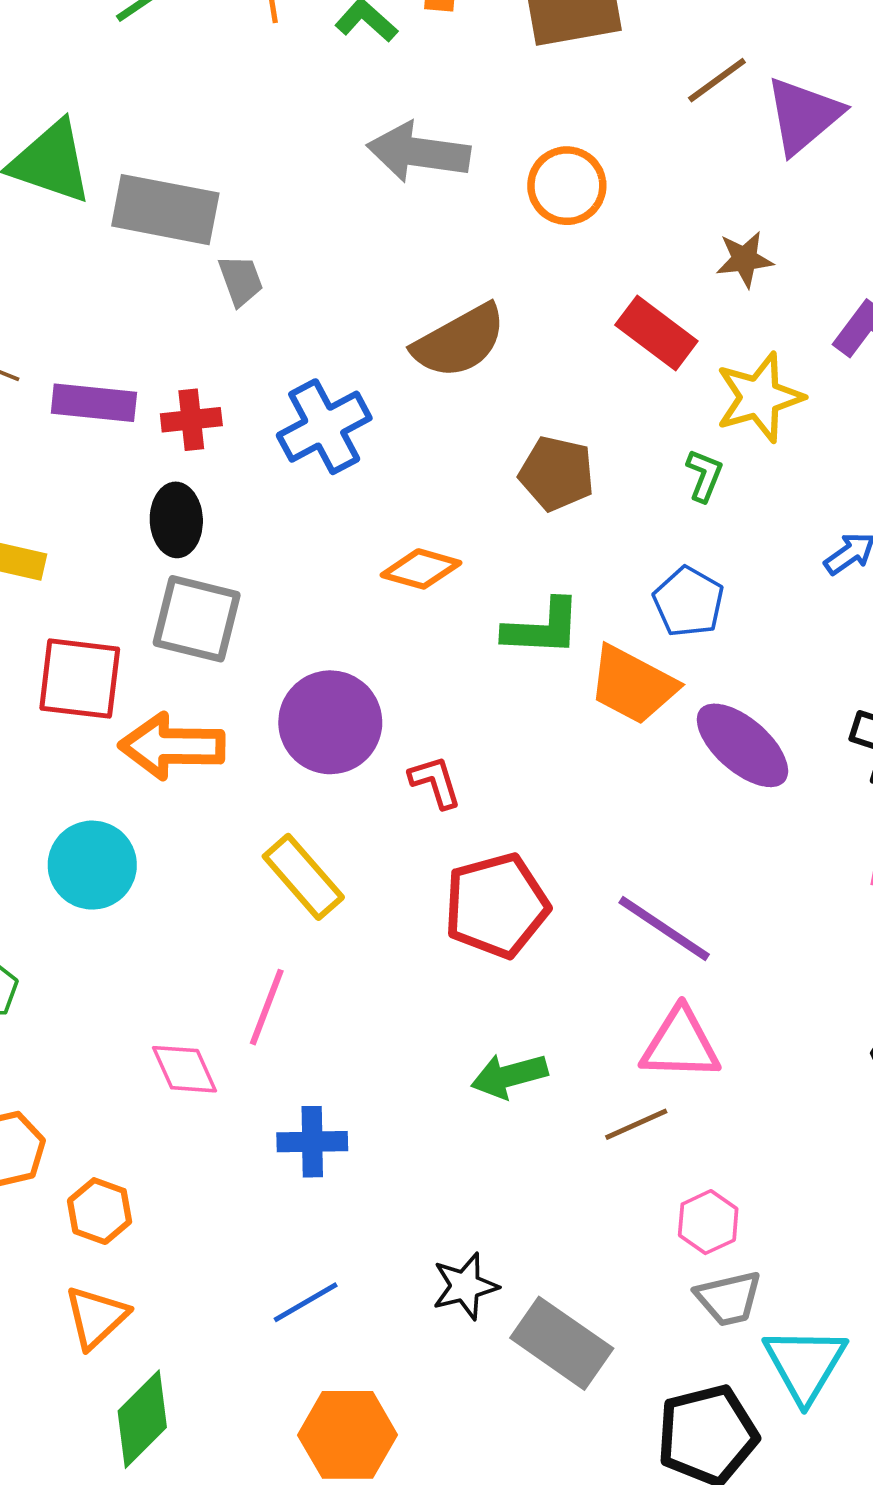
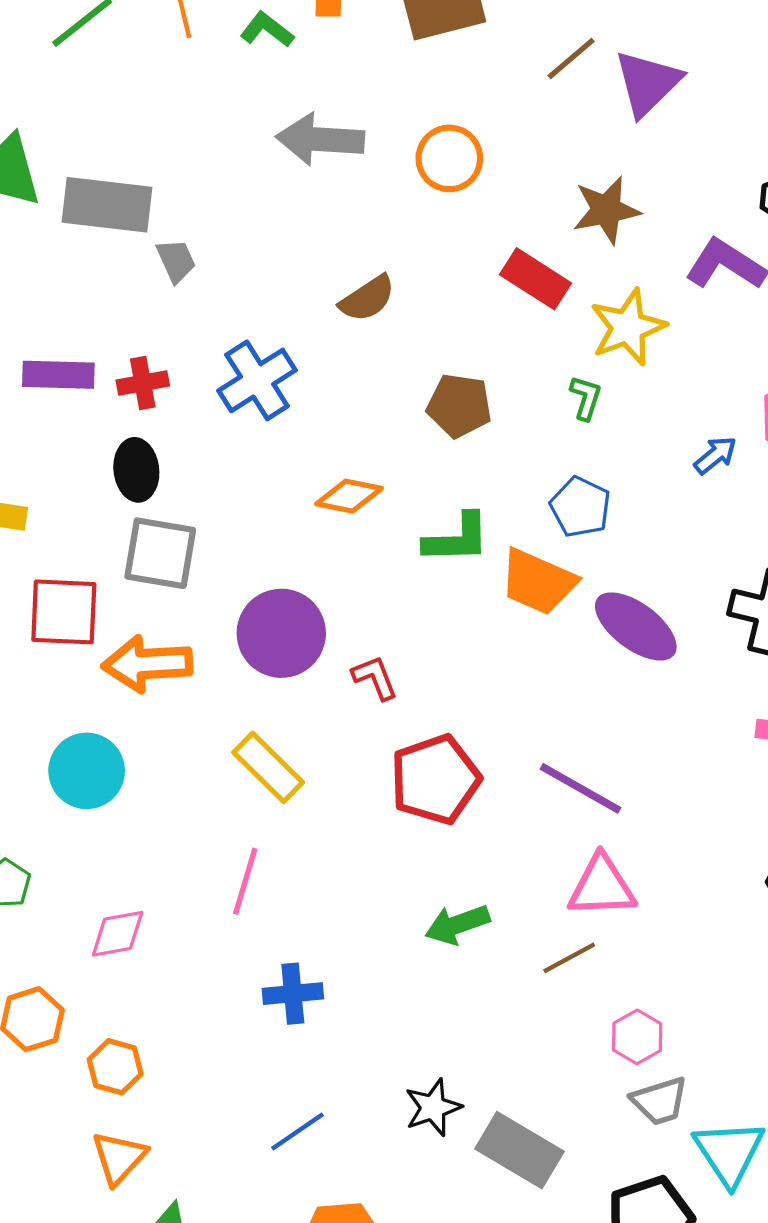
brown star: (745, 259) -> (606, 210), size x1.4
brown semicircle: (459, 341) -> (367, 299), size x0.7
pink diamond: (184, 1069) -> (118, 934), moved, turned -72

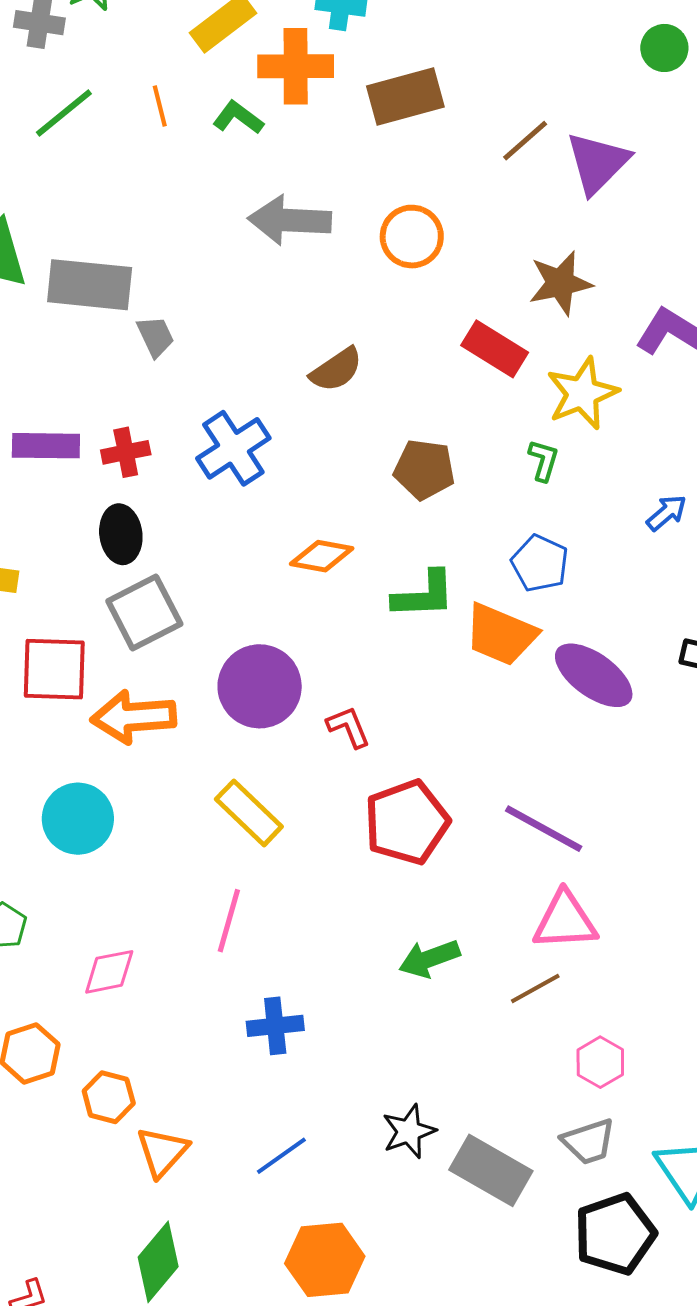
gray square: (160, 553) -> (144, 612), turned -36
gray trapezoid: (660, 1101) -> (589, 1141), moved
orange triangle: (119, 1158) -> (162, 1152), moved

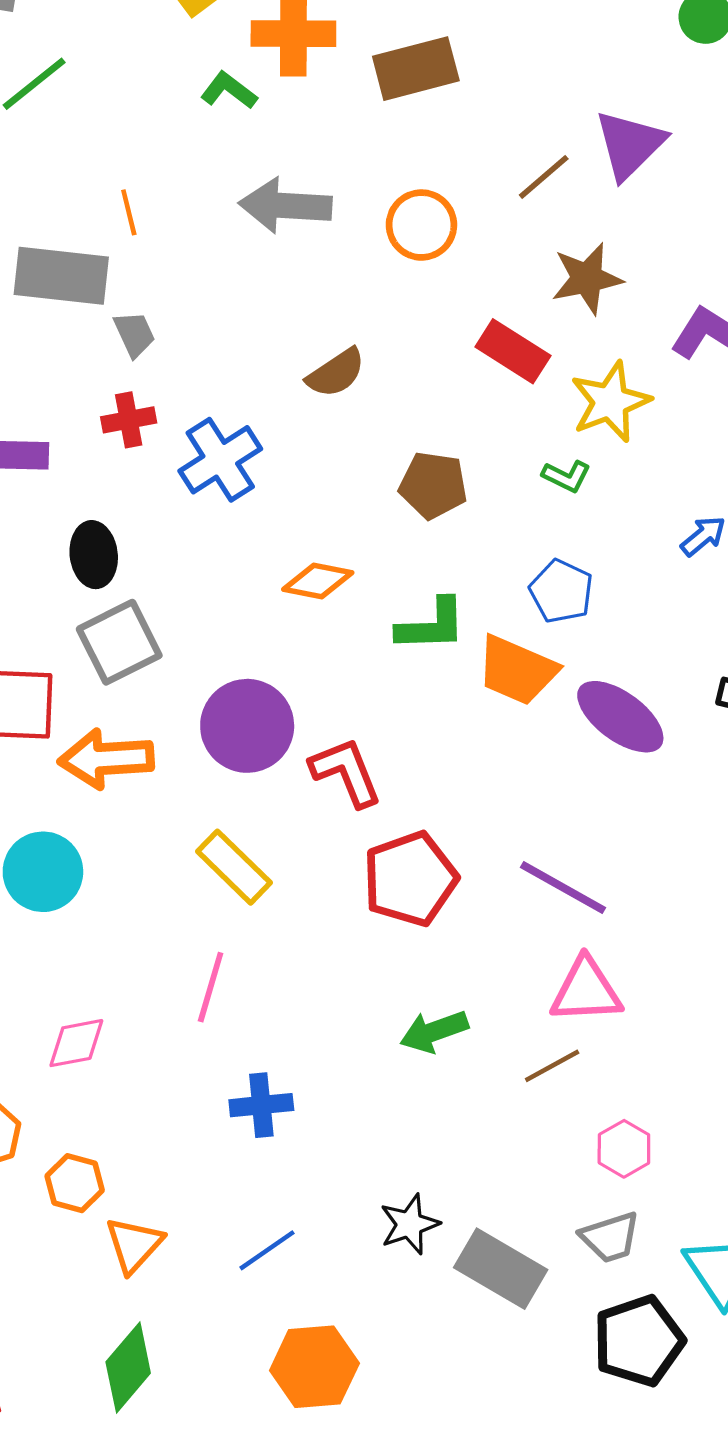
orange line: (160, 106) -> (129, 212), moved
brown line: (525, 141) -> (544, 177), moved
red cross: (126, 452) -> (129, 420), moved
green L-shape: (543, 460) -> (566, 476), turned 99
red L-shape: (348, 727) -> (346, 772), size x1.5

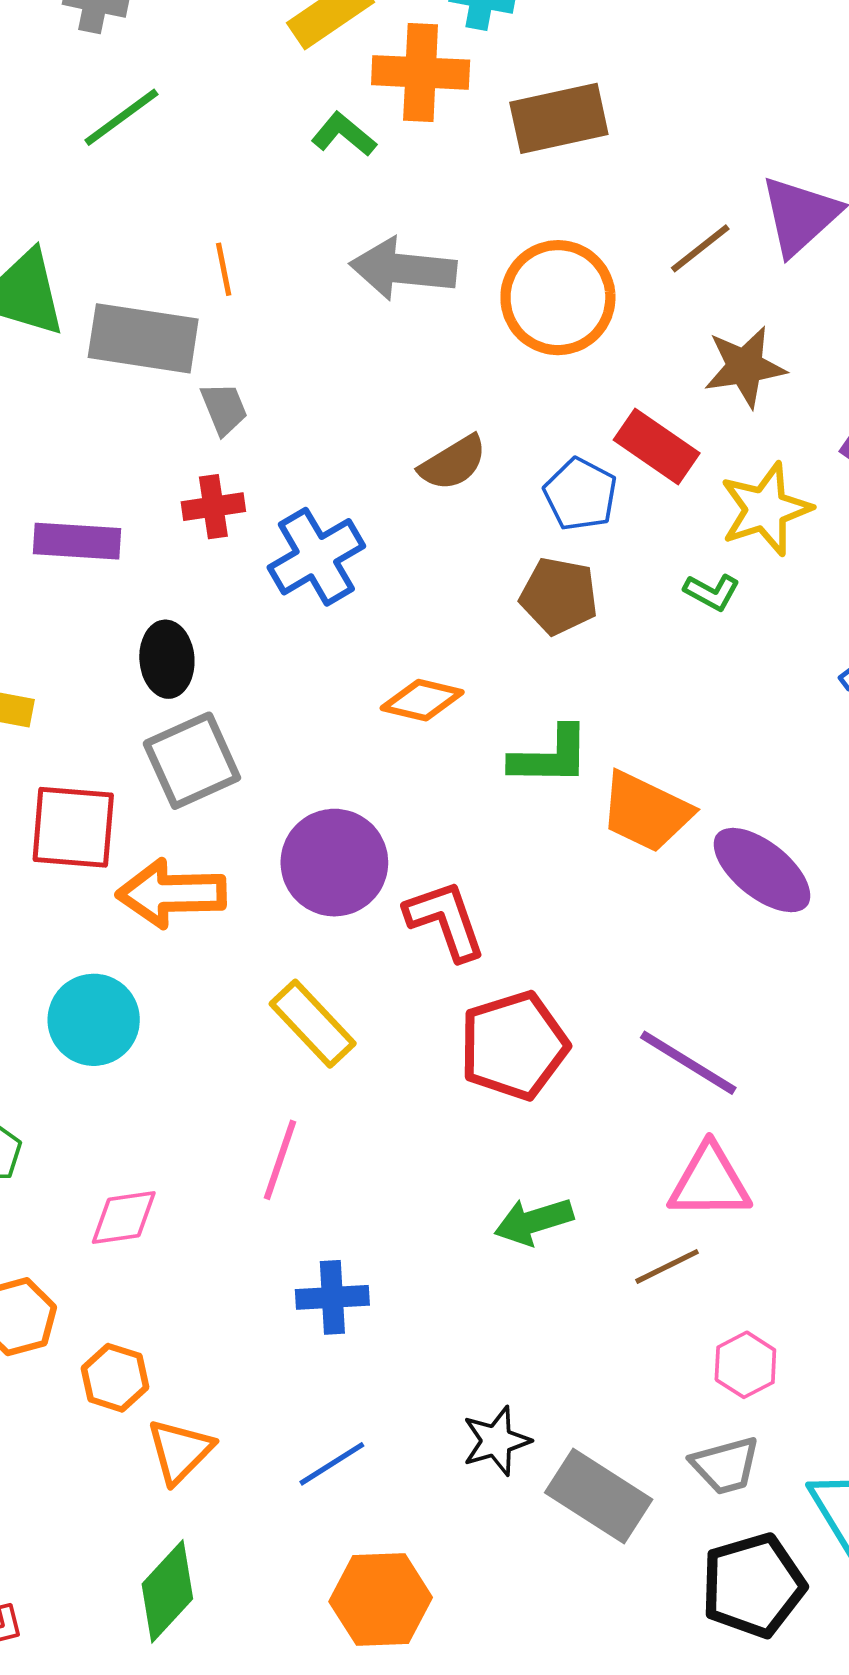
orange circle: (421, 225) -> (558, 298), size x1.4
blue pentagon: (561, 591) -> (580, 494), moved

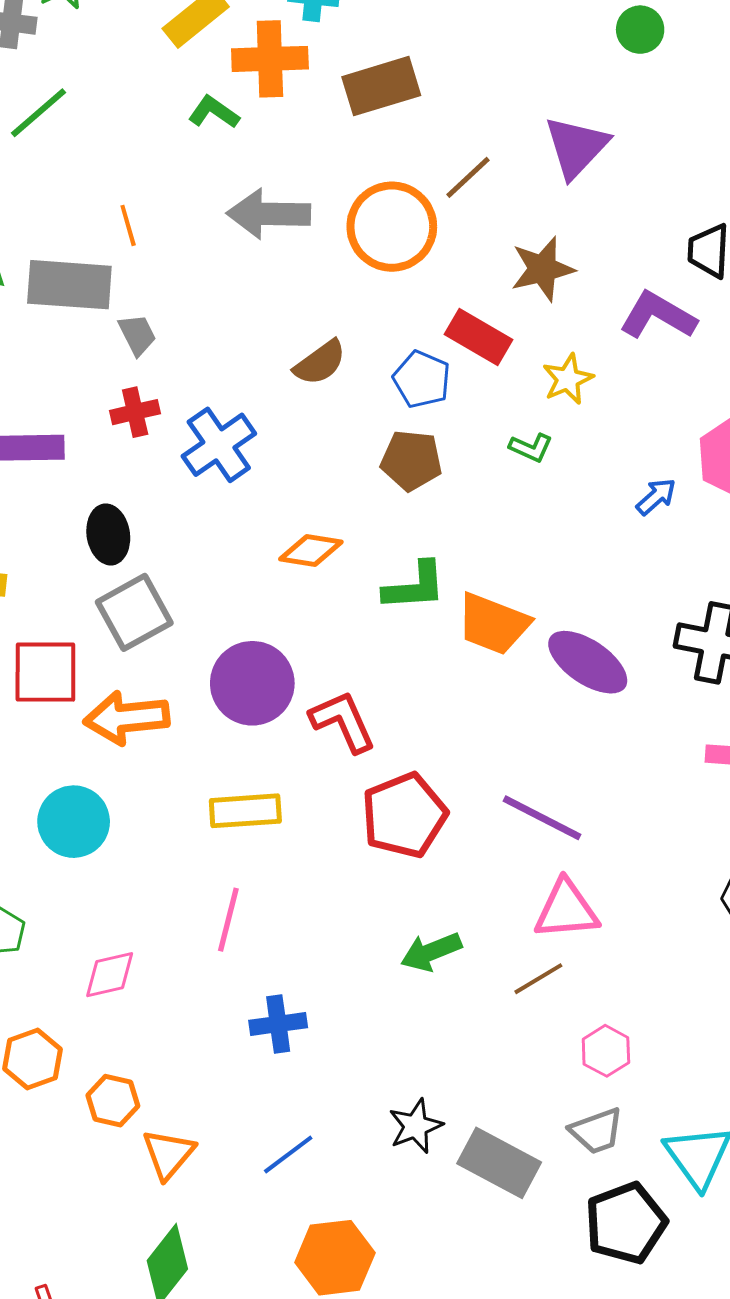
brown line: (700, 248) -> (468, 177), moved
yellow star: (766, 509) -> (568, 379), size x0.7
yellow rectangle: (313, 1024) -> (245, 811), turned -46

